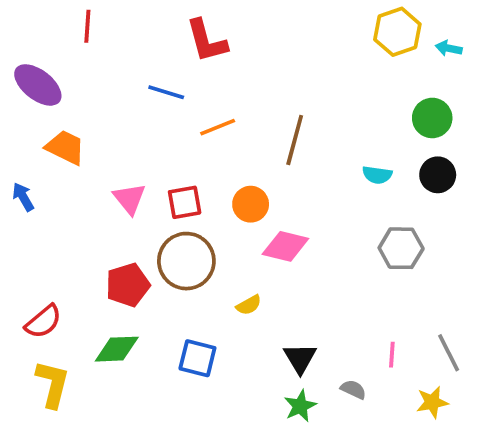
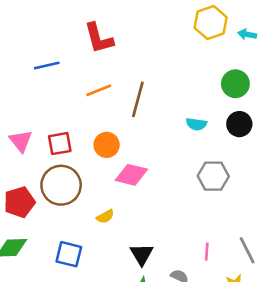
red L-shape: (207, 41) -> (99, 38), moved
blue line: (166, 92) -> (47, 66), turned -30
orange line: (218, 127) -> (99, 90), moved

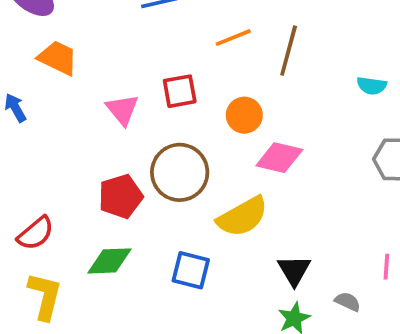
red square: (60, 144) -> (180, 91), moved
yellow semicircle: (105, 216) -> (242, 217), size x2.0

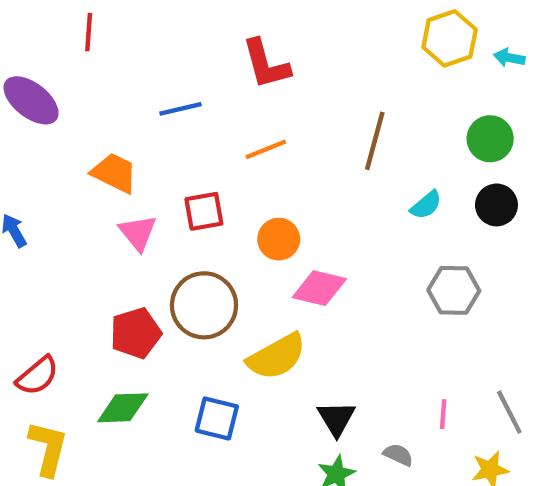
brown line: (289, 51) -> (375, 141), moved
orange trapezoid: (58, 58) -> (114, 173), moved
cyan semicircle: (372, 86) -> (426, 205), turned -48

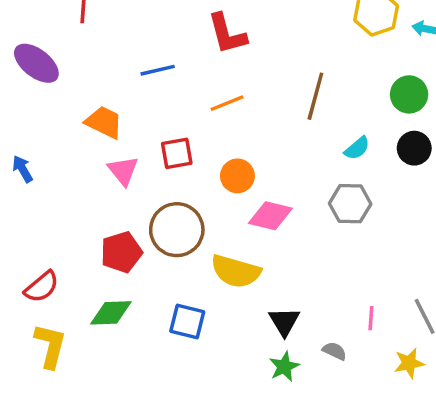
gray hexagon: (454, 290) -> (350, 204), moved
yellow semicircle: (277, 357) -> (236, 271), turned 45

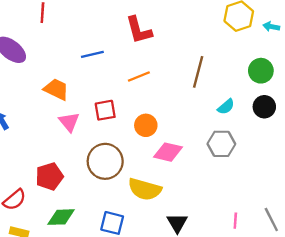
red pentagon: (121, 252) -> (49, 176), moved

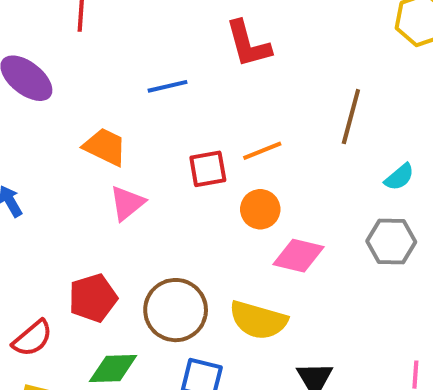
orange line: (139, 77) -> (262, 151), moved
red square: (105, 110) -> (208, 169), moved
pink triangle: (69, 122) -> (127, 203), turned 30
brown circle: (105, 161) -> (176, 310), moved

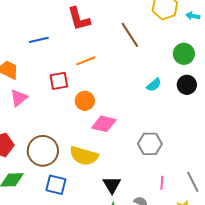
brown line: (351, 117) -> (130, 35), moved, turned -48
orange line: (262, 151) -> (86, 61), moved
gray hexagon: (391, 242) -> (150, 144), moved

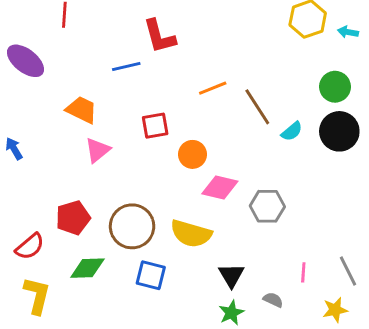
red L-shape: (79, 19) -> (159, 36), moved
brown line: (130, 35) -> (257, 107), moved
orange line: (86, 61) -> (213, 88), moved
black circle: (187, 85) -> (339, 131), size x1.4
gray hexagon: (150, 144) -> (267, 206), moved

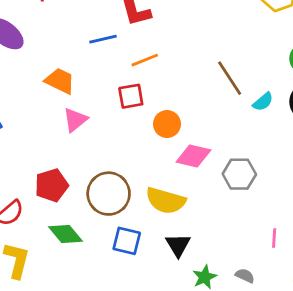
orange line: (213, 88) -> (145, 60), moved
green diamond: (87, 268) -> (65, 234), turned 52
black triangle: (231, 275) -> (178, 245), moved
gray semicircle: (273, 300) -> (245, 276), moved

